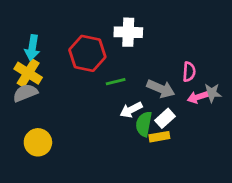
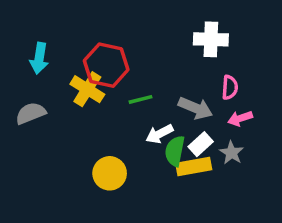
white cross: (128, 32) -> (211, 39), moved
yellow cross: (28, 73) -> (87, 89), moved
gray star: (212, 93) -> (232, 153), moved, turned 30
yellow rectangle: (159, 137) -> (194, 166), size x1.4
yellow circle: (38, 142) -> (110, 173), moved

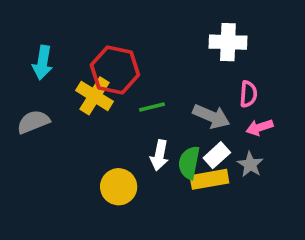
white arrow: (159, 134) -> (159, 155), moved, turned -52

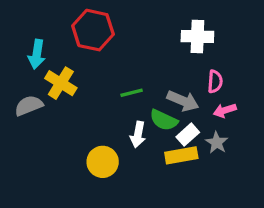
red hexagon: (115, 70) -> (93, 30), moved
yellow cross: (94, 96) -> (61, 83), moved
green semicircle: (189, 163) -> (164, 120), moved, turned -76

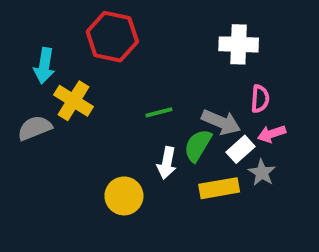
green semicircle: (164, 120) -> (198, 145), turned 96
white rectangle: (188, 135) -> (241, 149), moved

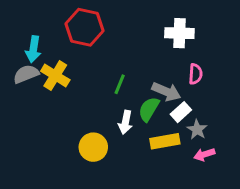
green line: (159, 112) -> (120, 84), turned -54
gray semicircle: (35, 128) -> (26, 74), moved
pink arrow: (272, 134) -> (204, 154), moved

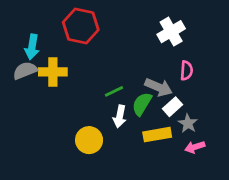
white cross: (179, 33) -> (171, 32), turned -32
yellow cross: (55, 76) -> (53, 72), turned -32
green line: (120, 84) -> (114, 91), moved, turned 42

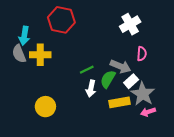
gray semicircle: (25, 71) -> (19, 54), turned -90
gray star: (188, 123) -> (143, 94), size x1.6
yellow circle: (89, 140) -> (45, 107), moved

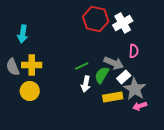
red hexagon: (61, 20) -> (96, 19), moved
gray semicircle: (19, 54) -> (13, 67), moved
yellow cross: (40, 55) -> (32, 65), moved
yellow circle: (45, 107) -> (30, 91), moved

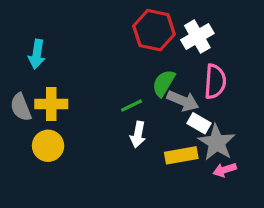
pink semicircle: (134, 51) -> (215, 82), size x1.5
green semicircle: (102, 75) -> (164, 83), moved
white rectangle: (124, 77) -> (199, 123), turned 72

